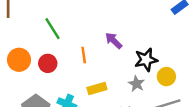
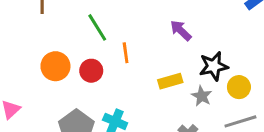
purple arrow: (114, 41) -> (181, 30), moved
orange line: (84, 55) -> (126, 53), moved
yellow rectangle: (97, 89) -> (170, 81), moved

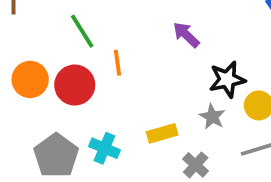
red circle: (91, 71) -> (75, 85), size x1.4
yellow rectangle: (170, 81) -> (162, 133), moved

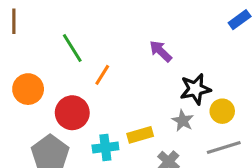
orange line: (117, 63) -> (102, 75), turned 40
red circle: (75, 85) -> (72, 113), moved
cyan cross: (104, 148) -> (105, 147), moved, turned -30

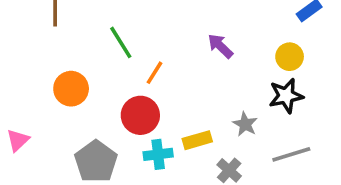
black star: (195, 89) -> (286, 96), moved
yellow circle: (222, 111) -> (290, 57), moved
red circle: (72, 113) -> (140, 115), moved

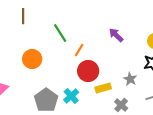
red circle: (140, 115) -> (88, 71), moved
cyan cross: (158, 154) -> (71, 96), moved, turned -35

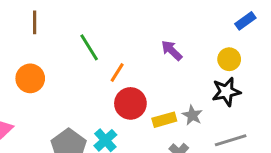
orange circle: (32, 59) -> (30, 78), moved
yellow rectangle: (103, 88) -> (164, 120), moved

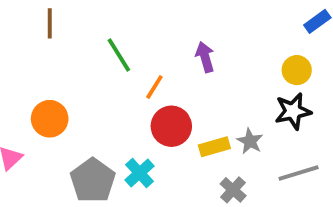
purple arrow: (172, 50) -> (205, 57), moved, turned 30
orange circle: (30, 78) -> (50, 119), moved

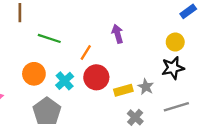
green line: (119, 55) -> (49, 38), moved, turned -40
orange circle: (50, 119) -> (34, 74), moved
cyan cross: (139, 173) -> (65, 81), moved

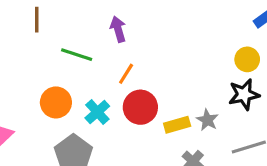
purple arrow: (118, 34) -> (118, 29), moved

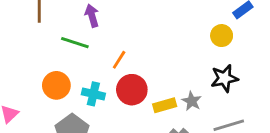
purple arrow: (118, 29) -> (92, 16), moved
yellow circle: (247, 59) -> (222, 36), moved
cyan cross: (97, 112) -> (93, 94), turned -35

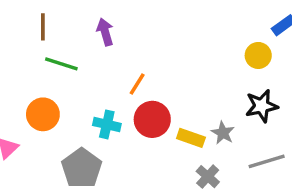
green line: (75, 43) -> (61, 64), moved
orange circle: (56, 85) -> (43, 114), moved
yellow rectangle: (165, 105) -> (191, 138), turned 35

